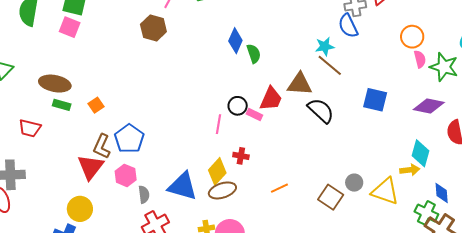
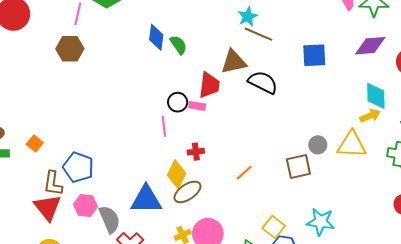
gray semicircle: (144, 194) -> (110, 219), size x1.5
brown square: (331, 197) -> (298, 167), turned -30

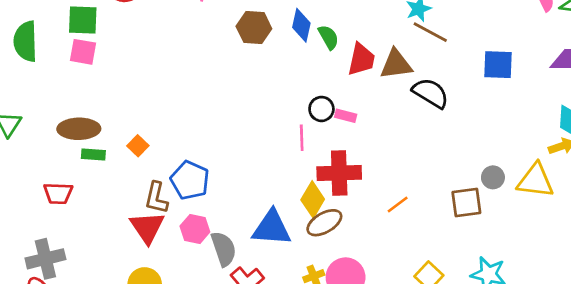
brown hexagon: (70, 49) -> (254, 28), moved
red trapezoid: (209, 85) -> (361, 59), moved
red cross: (196, 152) -> (339, 173), size x2.0

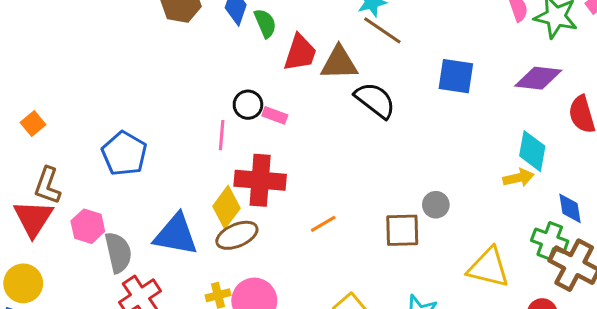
blue pentagon: (190, 180) -> (124, 154), moved
yellow triangle: (535, 181) -> (488, 268), moved

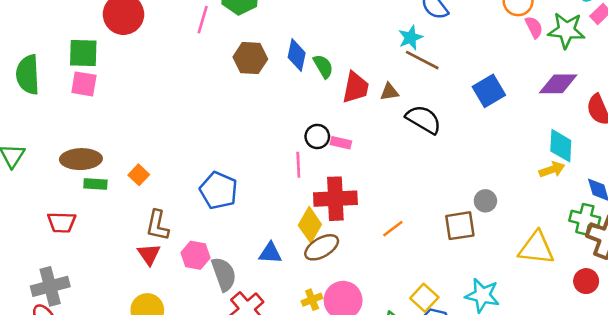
brown triangle: (339, 63) -> (389, 92), size x0.6
blue square: (456, 76) -> (489, 91), turned -32
red triangle: (33, 218) -> (149, 254), size x0.7
blue triangle: (176, 235) -> (270, 253), size x0.6

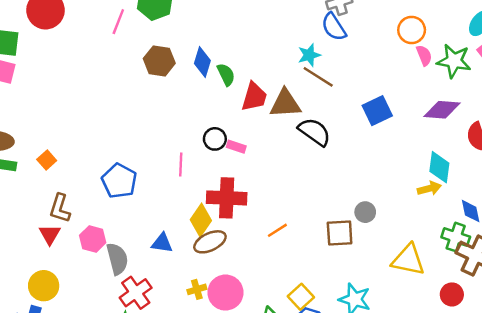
brown triangle: (389, 92) -> (285, 104), size x1.8
pink line: (298, 165) -> (181, 164), moved

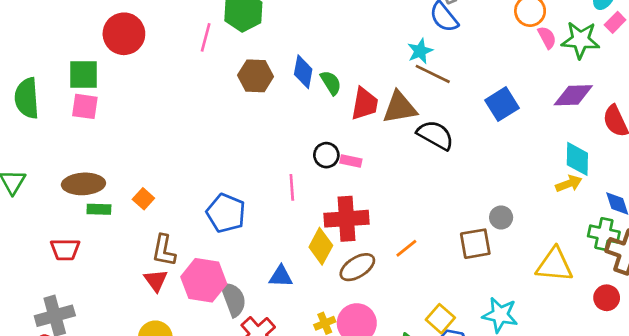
pink hexagon: (93, 239) -> (204, 280), size x1.5
brown ellipse: (210, 242) -> (357, 267), moved

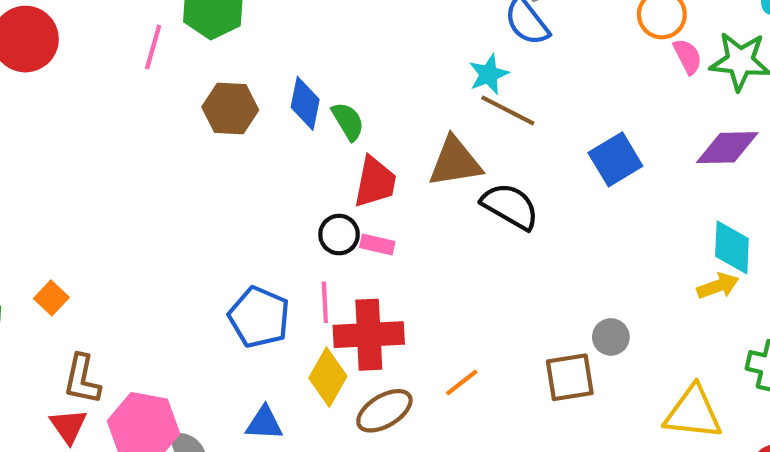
red trapezoid: (365, 104) -> (375, 182), moved
pink line: (292, 187) -> (325, 302), moved
blue pentagon: (226, 213) -> (259, 317), moved

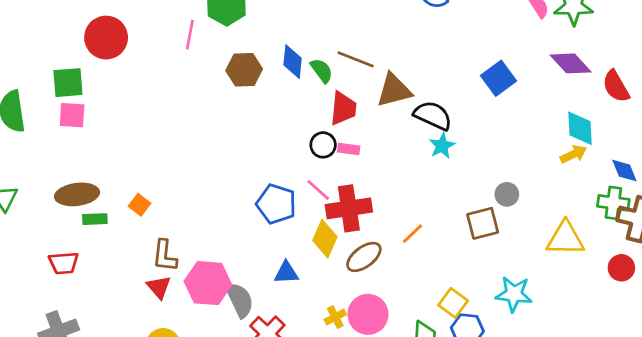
cyan star: (489, 74) -> (442, 146), moved
brown line: (508, 110) -> (356, 59), moved
purple diamond: (727, 148) -> (571, 63), turned 54
pink line: (325, 302) -> (318, 190), turned -40

